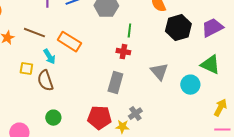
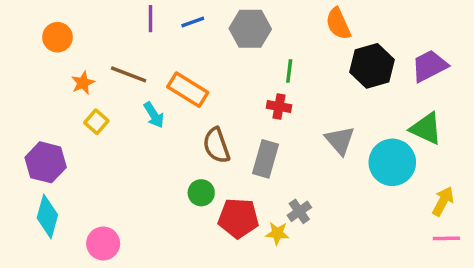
yellow square: (26, 69) -> (96, 122), moved, turned 32
brown semicircle: (45, 81) -> (216, 145), moved
cyan circle: (190, 85) -> (392, 162), size x1.4
green circle: (53, 118) -> (201, 193), moved

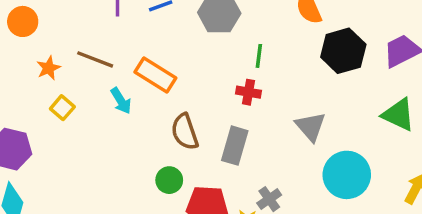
cyan circle: (392, 162) -> (347, 175), moved

